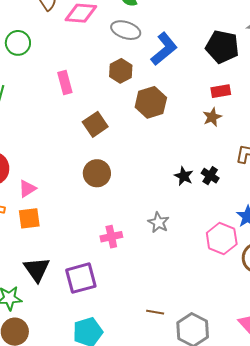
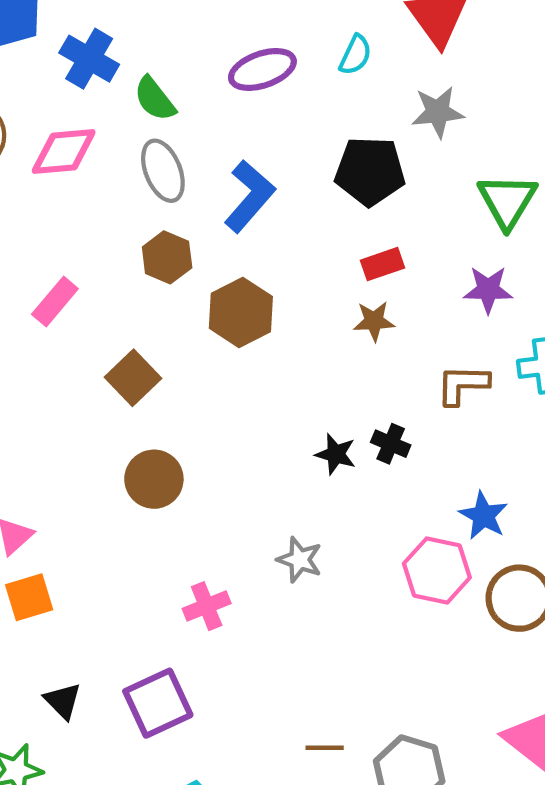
gray ellipse: (126, 30) -> (163, 171), turned 60
pink rectangle: (65, 82) -> (55, 302), turned 65
brown star: (212, 117) -> (374, 321), turned 30
black triangle: (37, 269) -> (63, 701), size x0.7

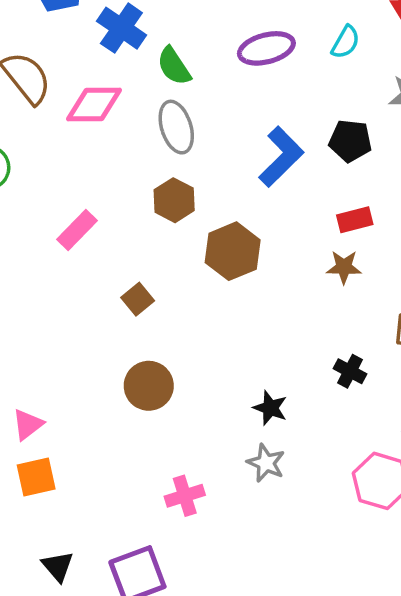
black pentagon: (370, 171) -> (350, 141), size x0.7
blue L-shape: (250, 196) -> (281, 157), moved
brown square: (133, 378) -> (138, 299), size x0.7
black star: (336, 454) -> (270, 408), moved

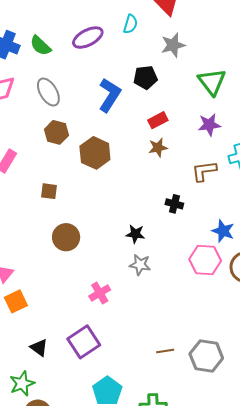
green semicircle: (174, 66) -> (40, 46), moved
brown square: (138, 299) -> (49, 191), turned -30

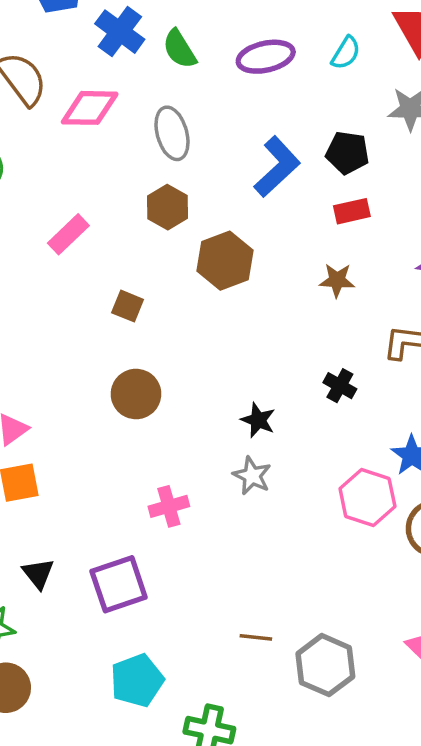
red rectangle: (158, 120) -> (352, 211), moved

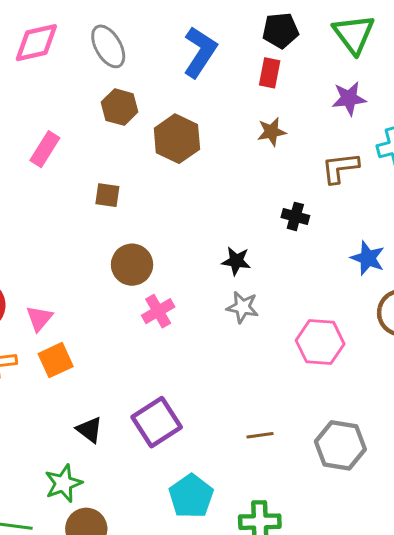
black pentagon: (347, 153) -> (280, 30), moved
red rectangle: (352, 211) -> (270, 73), turned -52
pink hexagon: (367, 497) -> (320, 342), moved
pink cross: (169, 506) -> (158, 311), moved
brown line: (256, 637) -> (260, 435), moved

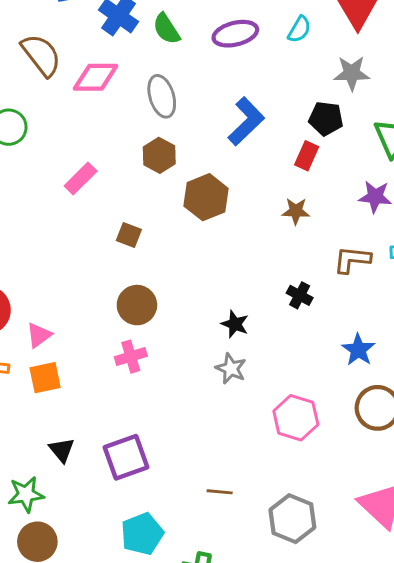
pink cross: (158, 311) -> (131, 357), moved

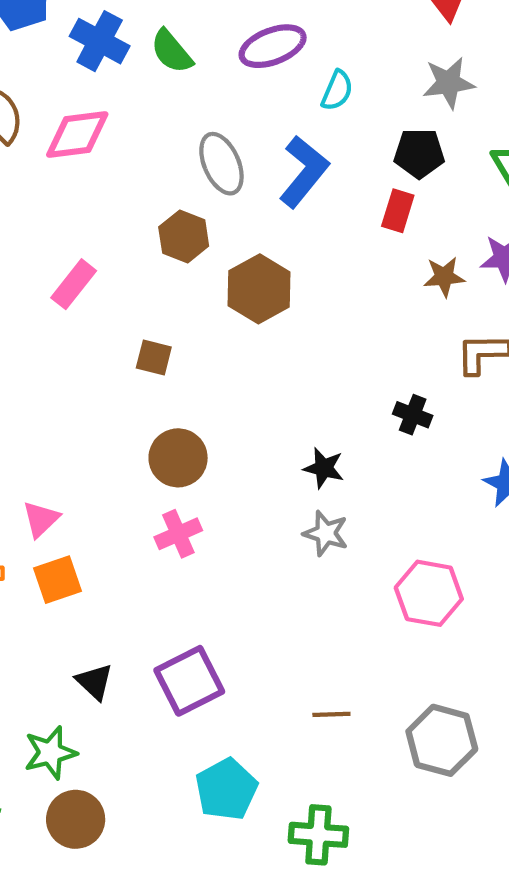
cyan semicircle: (299, 29) -> (337, 90), moved
gray ellipse: (162, 96) -> (221, 164), moved
brown star: (296, 211) -> (444, 277), moved

